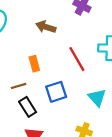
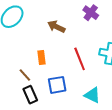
brown line: (19, 86) -> (25, 75), turned 56
cyan triangle: (97, 97) -> (92, 95), turned -30

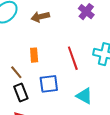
brown arrow: (56, 27) -> (40, 17), moved, turned -42

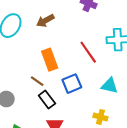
orange rectangle: (34, 55) -> (50, 60), size x1.5

